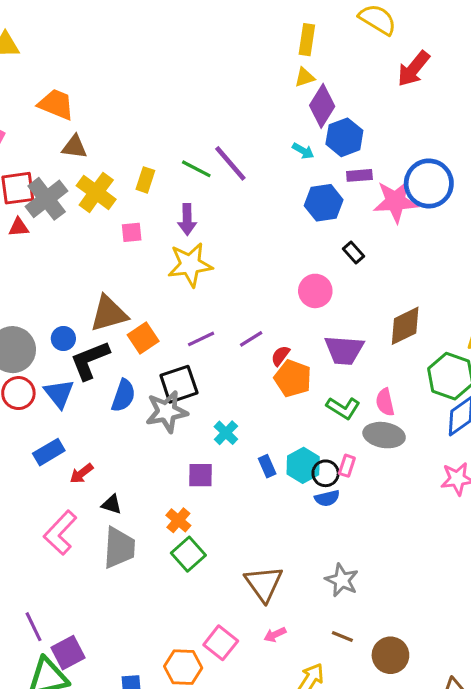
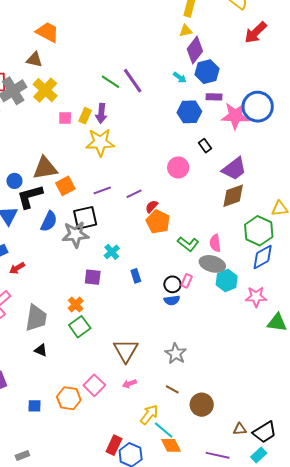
orange trapezoid: (56, 104) -> (47, 32), moved
yellow rectangle: (145, 180) -> (85, 116), moved
purple trapezoid: (344, 350) -> (234, 169), moved, turned -48
cyan hexagon: (303, 465) -> (227, 281), moved
black triangle: (112, 504) -> (41, 350), moved

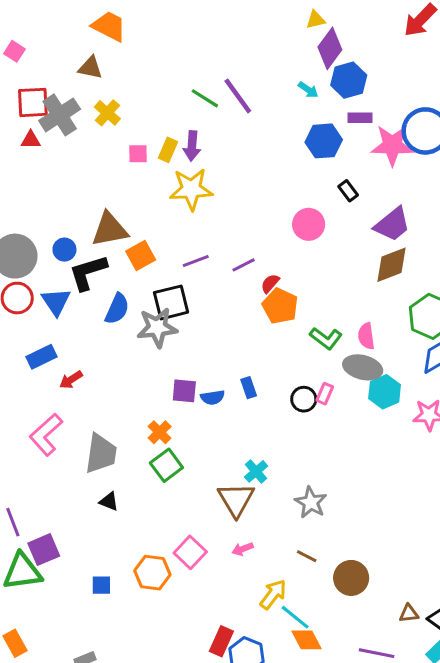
yellow cross: (45, 90) -> (107, 113), size x0.7
cyan cross: (112, 252) -> (256, 471), moved
blue semicircle: (172, 300) -> (213, 397), moved

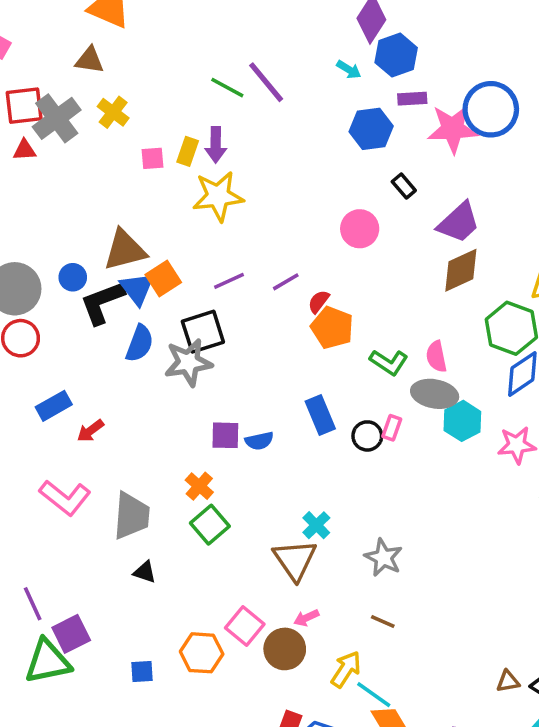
blue triangle: (56, 302) -> (137, 289), moved
blue rectangle: (249, 388) -> (320, 415), moved, size x1.5
pink L-shape: (46, 435) -> (65, 498), turned -96
brown circle: (351, 578) -> (285, 649), moved

